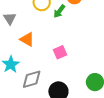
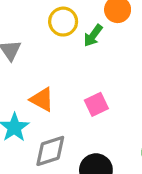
orange triangle: (27, 39) -> (42, 99), moved

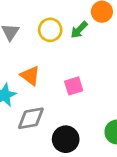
yellow circle: (63, 22) -> (50, 30), moved

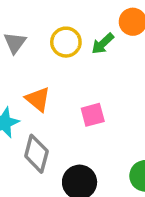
gray diamond: (31, 118) -> (36, 154), turned -68

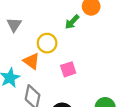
yellow circle: (66, 42) -> (47, 43), moved

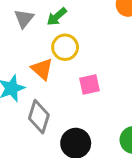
green arrow: (72, 22) -> (57, 17), moved

